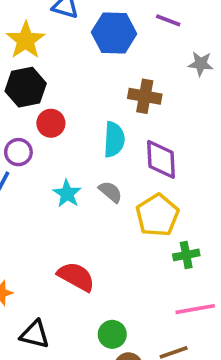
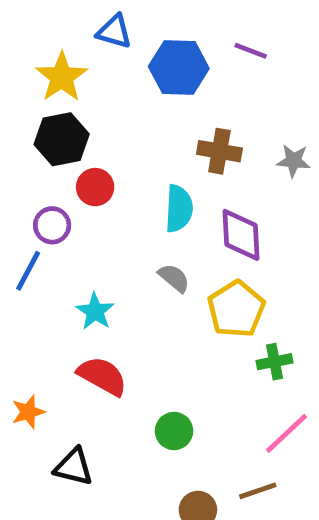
gray star: (201, 64) -> (294, 161), moved
cyan star: (67, 194) -> (95, 311), moved
red semicircle: (76, 277) -> (102, 376), moved
pink line: (195, 309) -> (286, 433), turned -33
green circle: (112, 334) -> (174, 431), moved

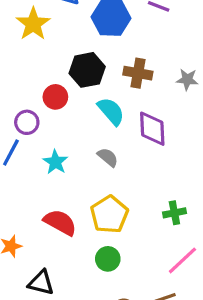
black hexagon: (62, 139) -> (87, 70), moved
cyan semicircle: (179, 209) -> (111, 111), turned -44
yellow pentagon: (236, 309) -> (109, 214), moved
cyan star: (95, 311) -> (55, 162), moved

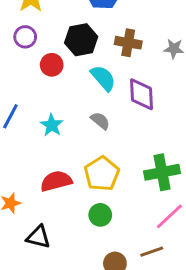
purple circle: (27, 122) -> (25, 37), moved
green cross: (174, 213) -> (162, 172), size x1.6
red semicircle: (60, 222) -> (56, 181), turned -44

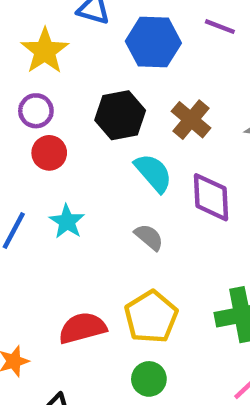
brown cross: (128, 43) -> (191, 120), turned 30
red circle: (52, 65) -> (49, 153), moved
cyan star: (52, 125) -> (67, 222), moved

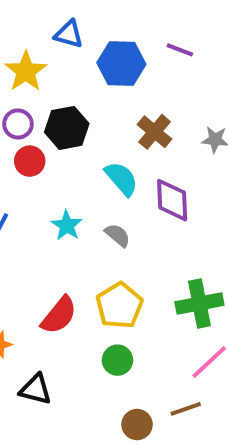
black hexagon: (120, 115) -> (67, 128), moved
cyan star: (67, 222) -> (67, 225), moved
red semicircle: (82, 328) -> (59, 315), turned 144

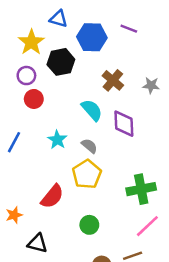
black hexagon: (67, 128) -> (61, 62), moved
yellow pentagon: (119, 305) -> (87, 174), moved

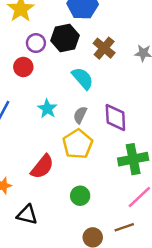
black hexagon: (61, 62) -> (65, 38), moved
purple circle: (26, 76) -> (36, 43), moved
purple diamond: (124, 124) -> (115, 117), moved
gray semicircle: (89, 146) -> (80, 115), turned -105

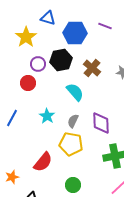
yellow pentagon: (78, 144) -> (71, 144), turned -30

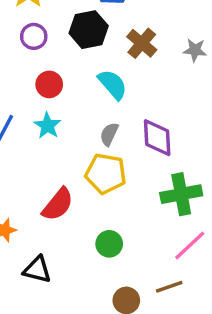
purple circle: (38, 64) -> (34, 36), moved
red circle: (28, 83) -> (49, 84), moved
cyan star: (47, 116) -> (47, 126), moved

